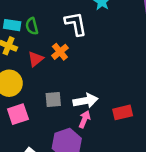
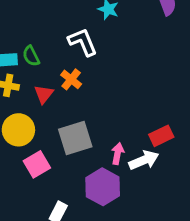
gray square: (53, 99) -> (75, 138), size x1.6
white arrow: (85, 101) -> (144, 160), moved

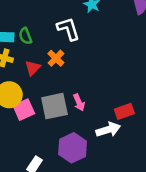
pink arrow: (118, 154) -> (79, 102), moved, turned 140
pink square: (37, 164) -> (24, 110), moved

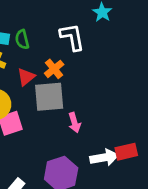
gray square: (54, 106) -> (49, 97), moved
red rectangle: (124, 111) -> (126, 152), moved

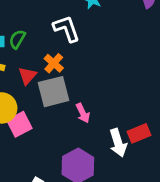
green semicircle: (22, 39) -> (17, 39), turned 54
white arrow: (104, 157) -> (118, 143), turned 92

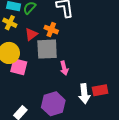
orange cross: (54, 63) -> (51, 30), turned -32
pink square: (19, 124) -> (19, 67), turned 30

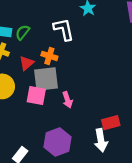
pink square: (19, 67) -> (36, 96), moved
white arrow: (84, 94) -> (101, 140), moved

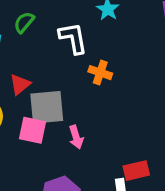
green semicircle: (23, 32) -> (24, 22), moved
orange cross: (49, 56) -> (100, 73), moved

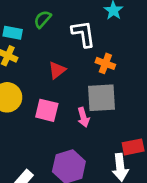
red triangle: (20, 84) -> (57, 70), moved
gray square: (47, 107) -> (102, 98), moved

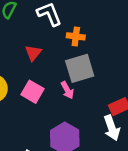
pink square: (47, 110) -> (32, 92), turned 30

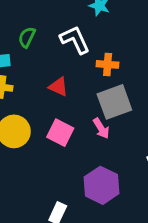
red triangle: (33, 53) -> (58, 87), turned -42

